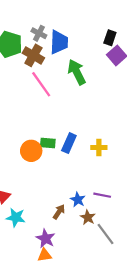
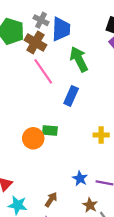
blue rectangle: (69, 143) -> (71, 96), moved
blue star: (78, 200) -> (80, 178), moved
brown arrow: (59, 212) -> (51, 200), moved

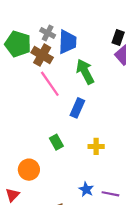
green rectangle: (50, 131) -> (56, 142), turned 56
yellow cross: (101, 135) -> (96, 146), moved
orange circle: (33, 138) -> (29, 170), moved

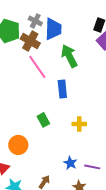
blue rectangle: (77, 108) -> (62, 89), turned -30

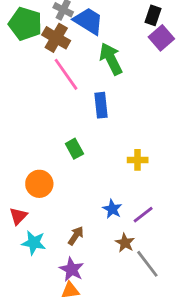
blue trapezoid: (53, 29) -> (88, 21), turned -60
yellow cross: (79, 124) -> (138, 160), moved
purple line: (92, 167) -> (143, 215), turned -49

